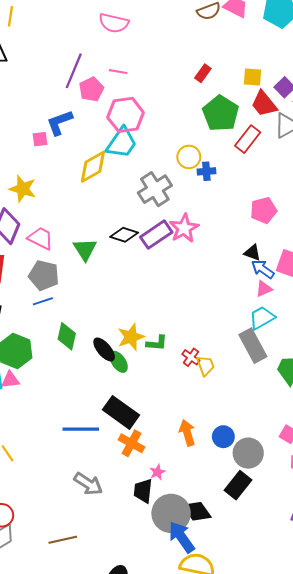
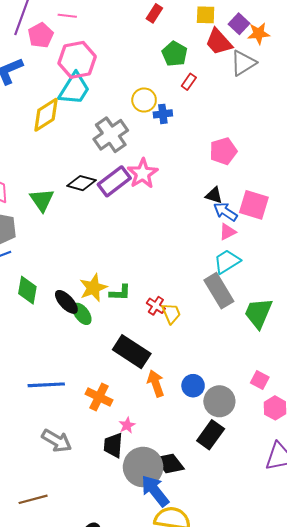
green pentagon: (221, 113) -> (175, 54), size x0.7
red rectangle: (248, 139) -> (189, 82), moved, size x0.6
black rectangle: (121, 412) -> (132, 352), moved

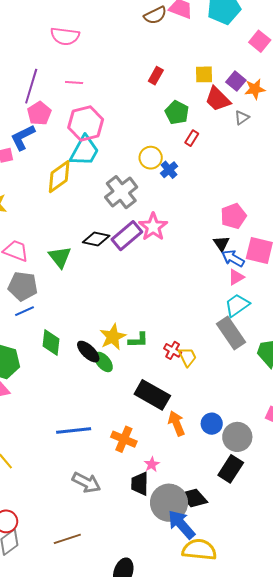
pink pentagon: (41, 35) -> (39, 113), moved
gray triangle: (243, 63) -> (242, 118), size x0.6
blue cross: (163, 114) -> (169, 170), turned -30
pink pentagon: (223, 151) -> (233, 216), moved
black triangle: (214, 195) -> (221, 244), turned 42

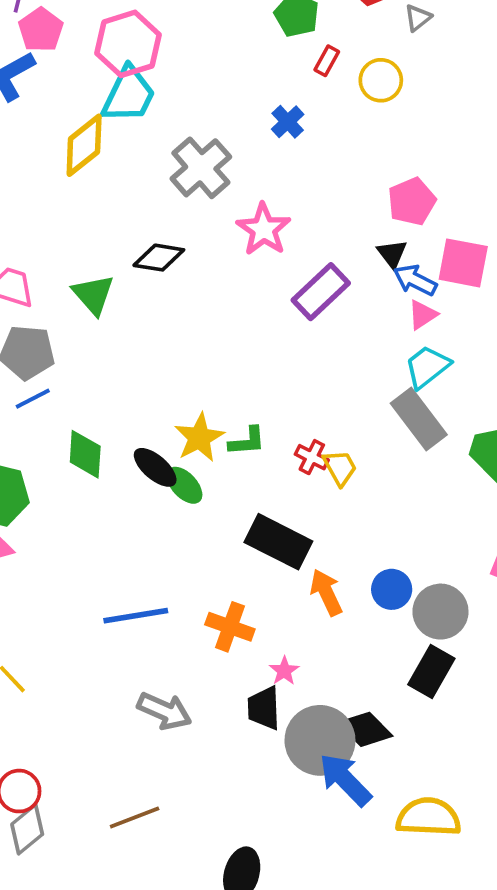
yellow circle: (151, 158) -> (381, 80), moved
purple rectangle: (127, 236) -> (321, 292), moved
yellow semicircle: (199, 550) -> (429, 817), moved

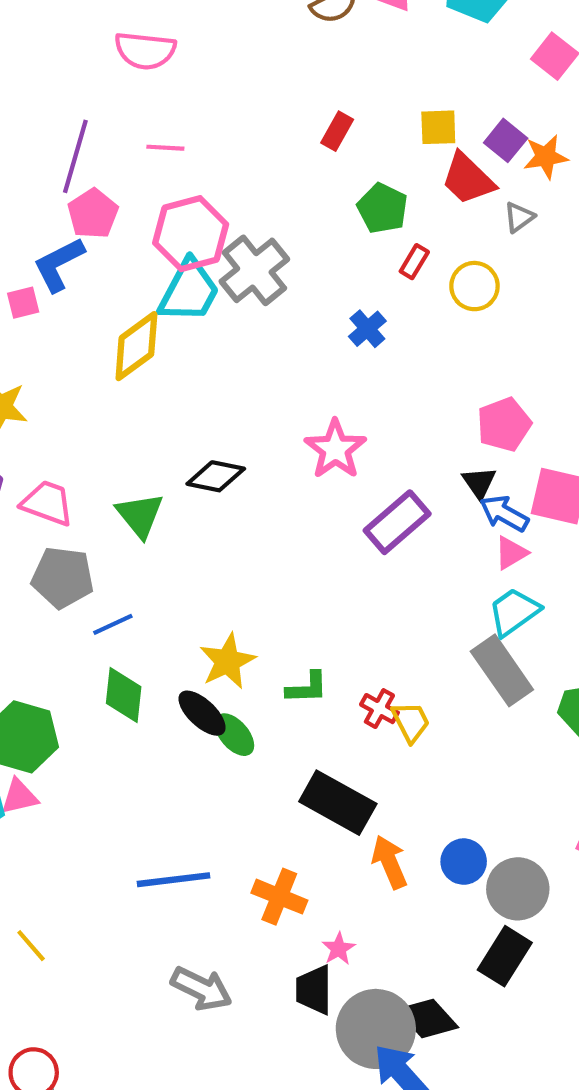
gray cross: (201, 168) -> (254, 270), moved
blue line: (33, 399) -> (113, 624), moved
yellow star: (199, 438) -> (228, 661), moved

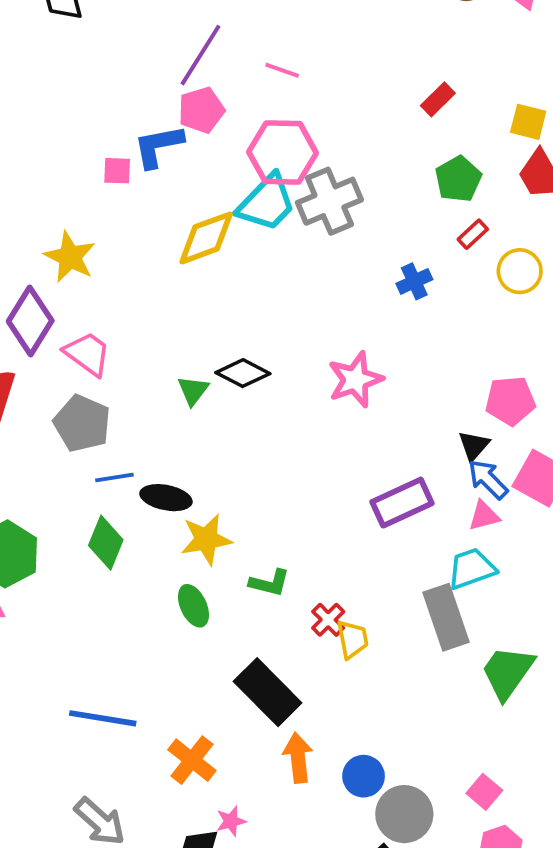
green triangle: (140, 515) -> (193, 390), moved, size x0.7
purple rectangle: (397, 522) -> (402, 503), moved
black ellipse: (202, 713) -> (166, 498), moved, turned -48

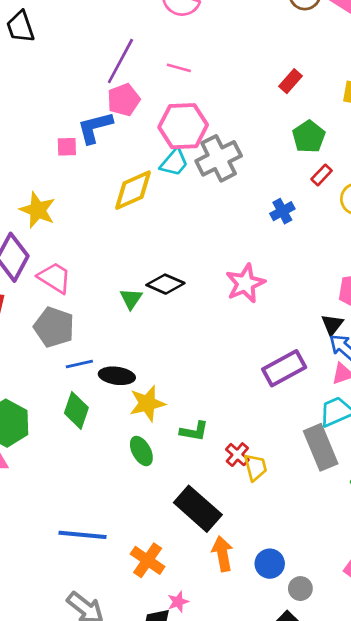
cyan trapezoid: (267, 203) -> (174, 162), size x0.7
gray circle: (404, 814) -> (300, 589), size x0.6

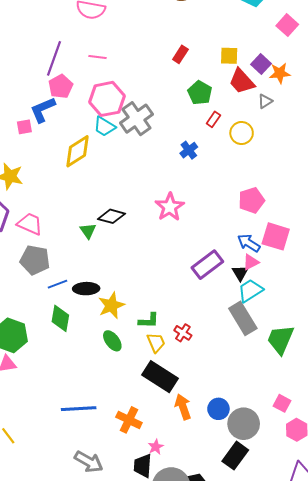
cyan trapezoid: (174, 162) -> (104, 126), turned 90
black triangle: (332, 325) -> (240, 273), moved
yellow trapezoid: (255, 467) -> (156, 342), moved
gray circle: (300, 589) -> (244, 424), size x1.8

